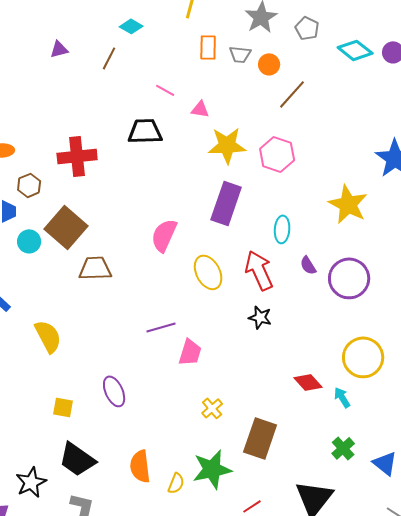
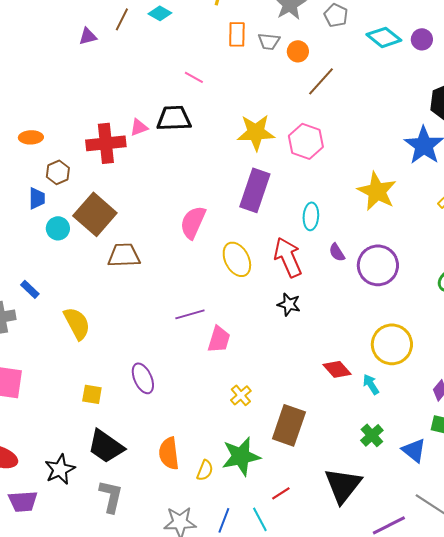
brown line: (109, 58) -> (122, 19), moved
pink triangle: (200, 109) -> (139, 127), moved, turned -30

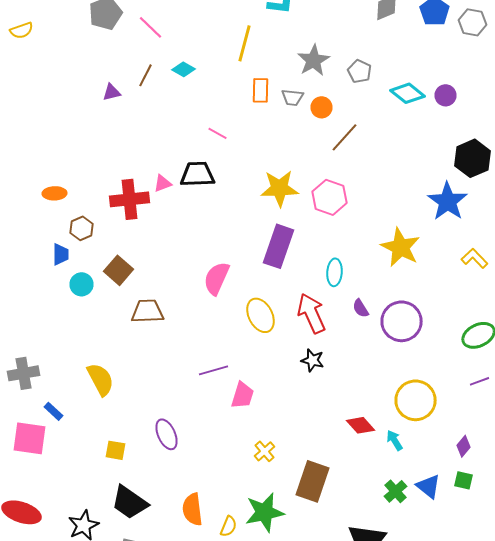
brown square: (95, 214) -> (118, 270), size x0.7
blue rectangle: (30, 289) -> (54, 411), moved
blue triangle: (414, 450) -> (428, 486), moved

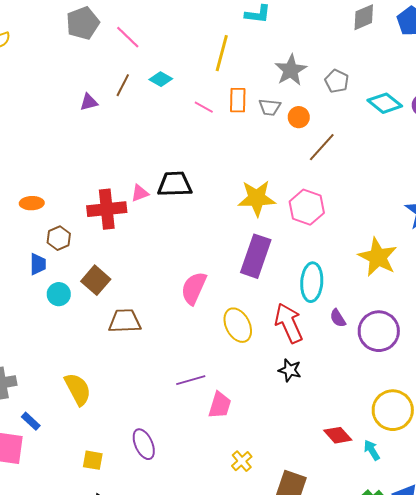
pink line: (218, 133) -> (204, 107), moved
cyan ellipse: (334, 272) -> (312, 282), size x1.4

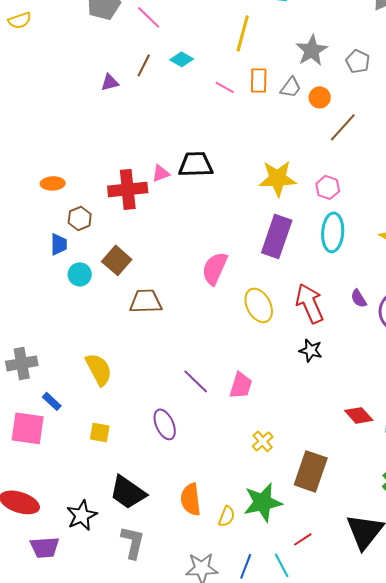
gray trapezoid: (270, 107) -> (291, 87), turned -60
pink hexagon: (307, 207) -> (328, 187), size x0.7
cyan ellipse: (312, 282) -> (333, 232), moved
purple line: (191, 380) -> (196, 381), moved, turned 60
yellow square: (93, 460) -> (100, 432), moved

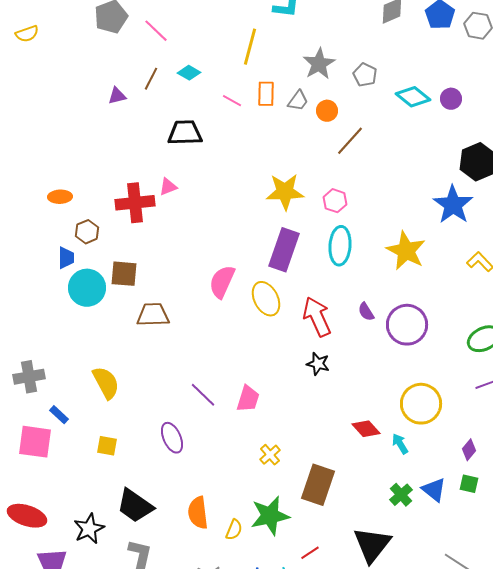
black trapezoid: (196, 164) -> (185, 133), moved
brown square: (117, 260) -> (124, 274), turned -36
cyan circle: (80, 274) -> (87, 288), size x1.6
yellow ellipse: (259, 305) -> (266, 299), moved

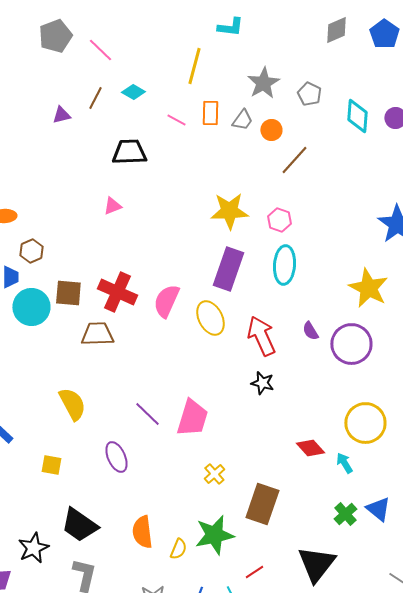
cyan diamond: (413, 97) -> (357, 116), turned 56
red cross: (135, 203) -> (117, 292), moved, turned 30
yellow star: (406, 251) -> (368, 288), moved
yellow semicircle: (106, 383) -> (72, 404), moved
pink trapezoid: (248, 399) -> (192, 418), size x1.4

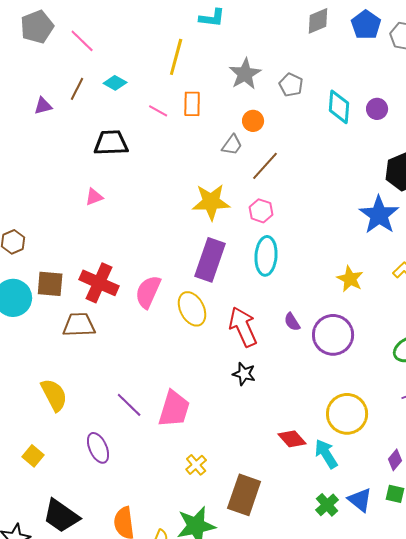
gray trapezoid: (242, 120) -> (232, 145), moved
brown line: (294, 160) -> (265, 166), moved
yellow star: (368, 288) -> (350, 279), size x0.7
cyan arrow: (344, 463) -> (326, 454), size x1.4
yellow square: (51, 465) -> (33, 456), turned 30

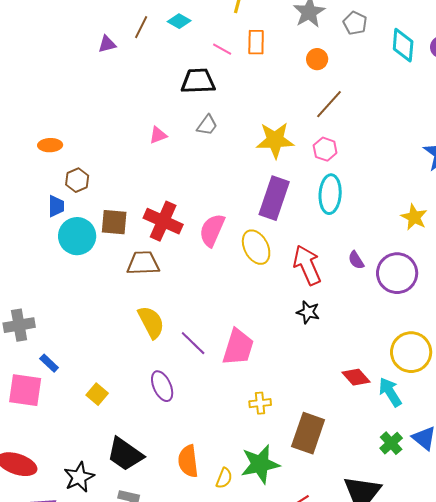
black trapezoid: (111, 143) -> (198, 81), moved
gray trapezoid: (232, 145) -> (207, 125), moved
yellow semicircle: (54, 395) -> (151, 322), moved
yellow cross: (196, 465) -> (260, 403), turned 35

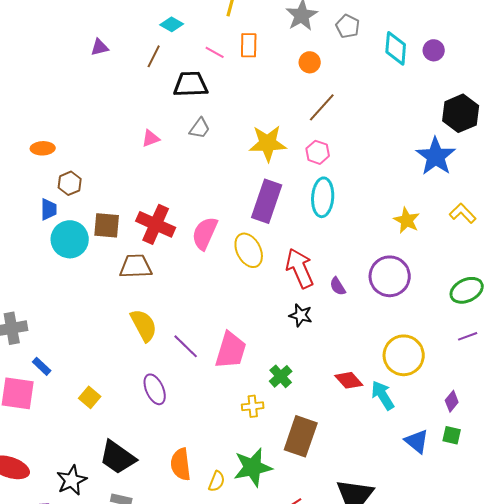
brown line: (141, 27) -> (154, 56), moved
purple semicircle: (356, 260) -> (338, 286), moved
green cross: (391, 443) -> (281, 376), moved

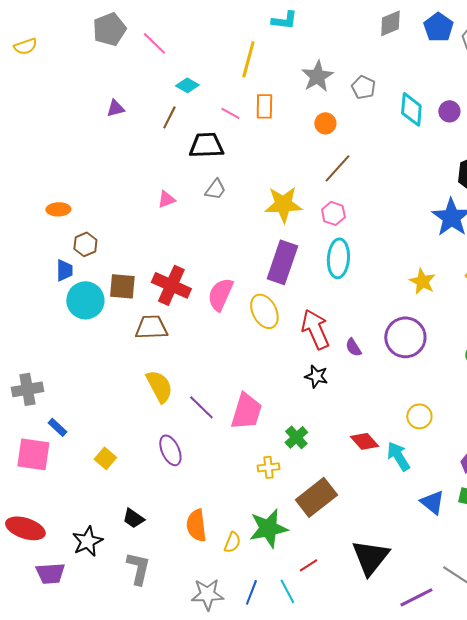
yellow circle: (404, 355) -> (419, 416), size x0.6
brown rectangle: (301, 436) -> (316, 497), turned 33
black trapezoid: (118, 457) -> (133, 518), size x0.6

